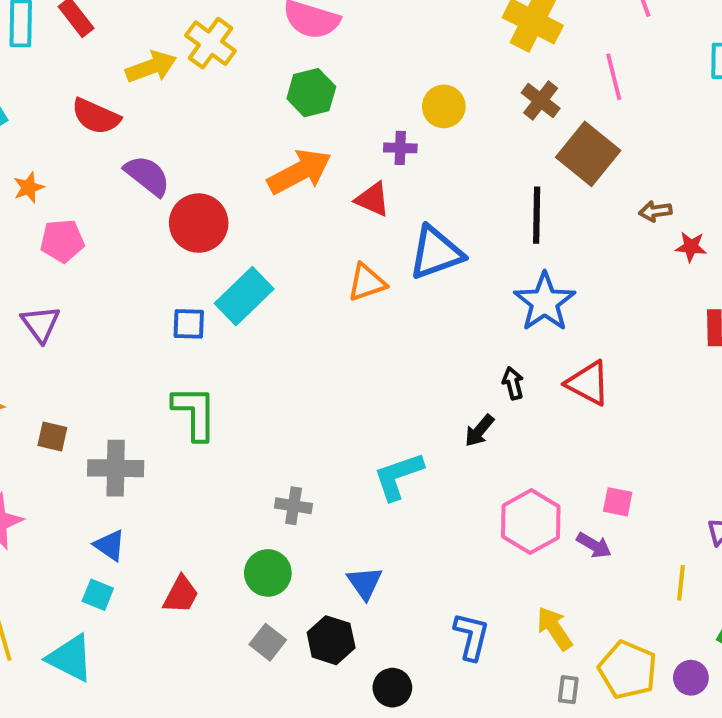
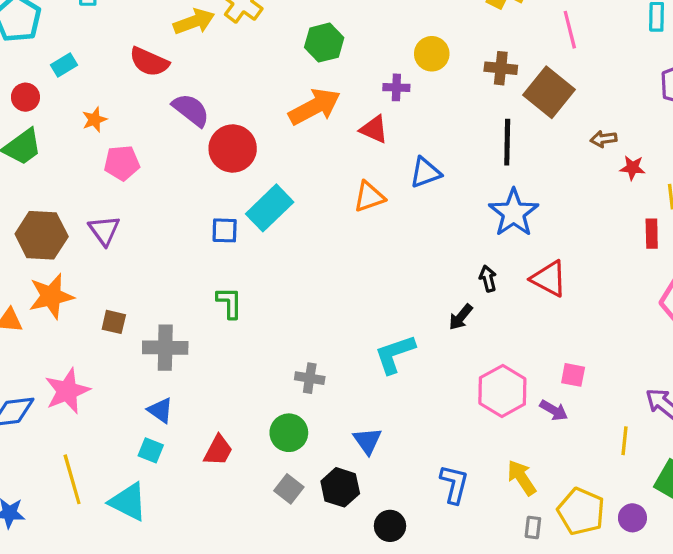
brown cross: (541, 100) -> (501, 68), moved, turned -32
blue triangle: (436, 253) -> (425, 173), size x0.7
green L-shape: (195, 413) -> (229, 303), size x0.7

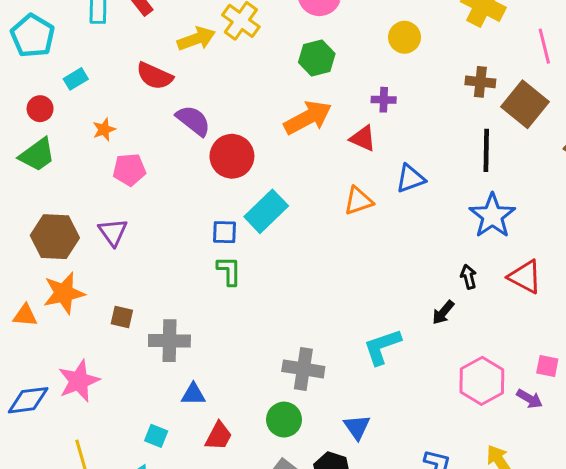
yellow circle: (432, 54) -> (405, 37), moved
green L-shape: (229, 303) -> (229, 271), moved
gray cross: (310, 378) -> (303, 369), size x1.5
blue triangle: (160, 410) -> (193, 394), moved, turned -35

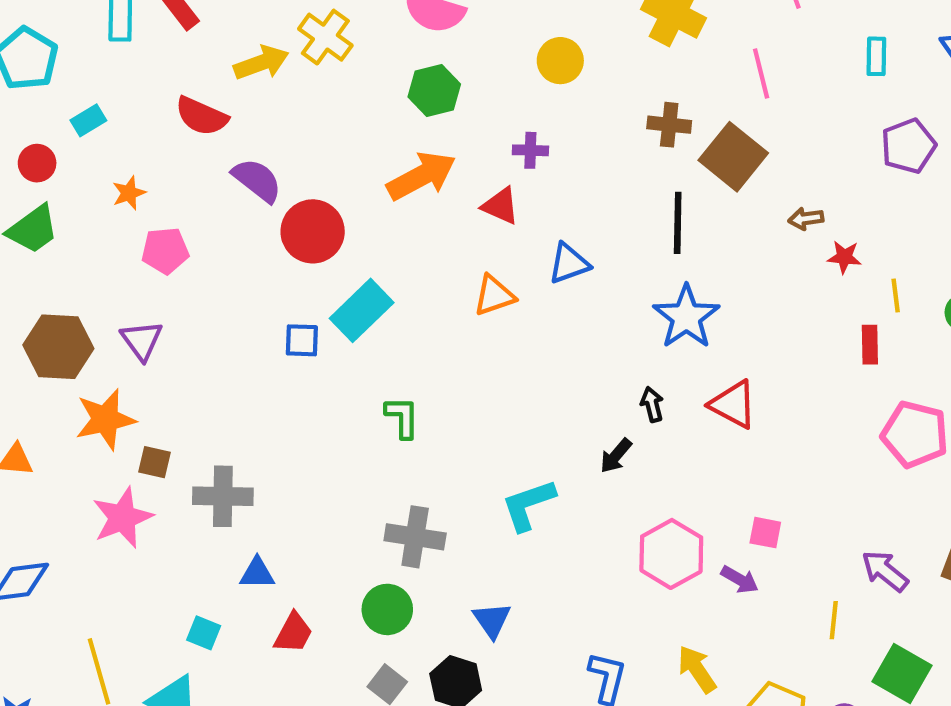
green L-shape: (229, 271) -> (402, 417), moved
orange star: (64, 293) -> (105, 419), moved
pink star: (79, 381) -> (122, 518), moved

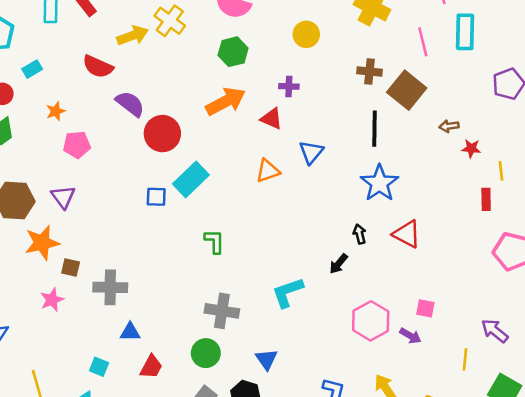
cyan rectangle: (876, 56) -> (465, 32), moved, size x1.6
blue triangle: (569, 263) -> (311, 152), turned -30
pink star: (122, 518) -> (52, 300), size x0.7

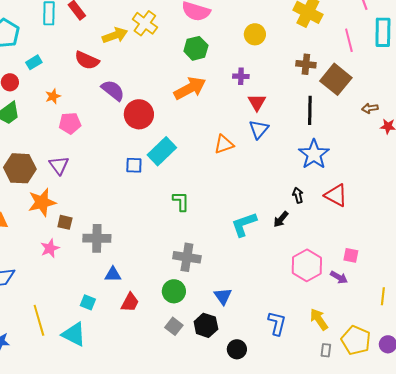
red triangle: (272, 119) -> (257, 102), moved, turned 36
cyan L-shape: (288, 292) -> (244, 224), moved

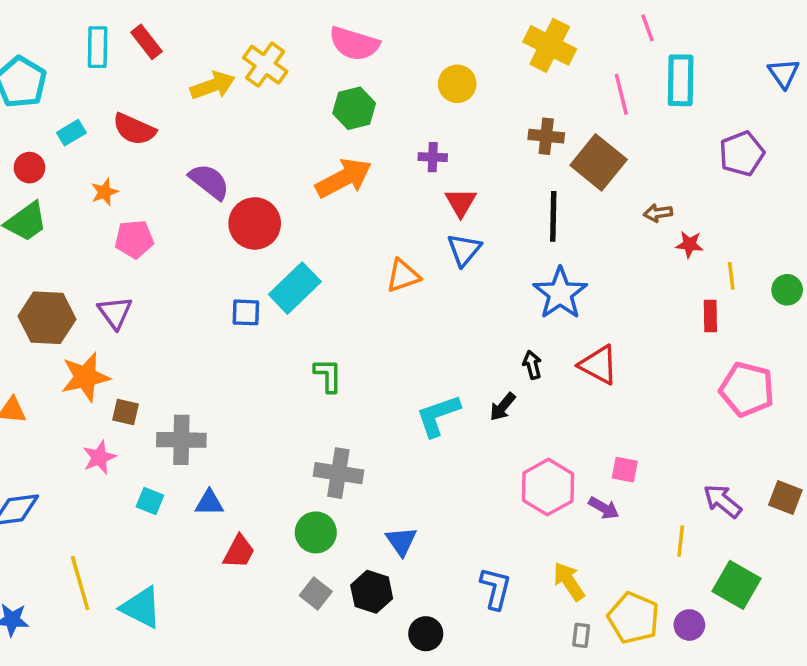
red semicircle: (87, 60) -> (134, 129), moved
cyan square: (88, 302) -> (150, 501), moved

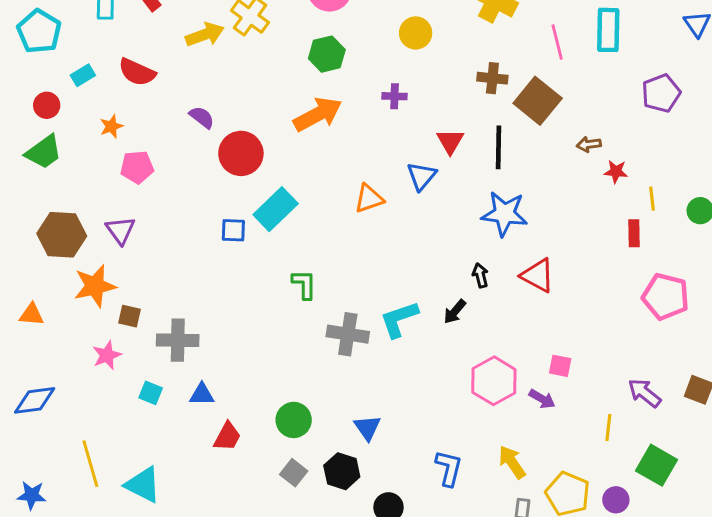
purple semicircle: (209, 182) -> (202, 117), size x0.7
red triangle: (461, 203) -> (450, 141), moved
blue star: (560, 293) -> (504, 214), turned -30
gray cross: (338, 473) -> (348, 334), moved

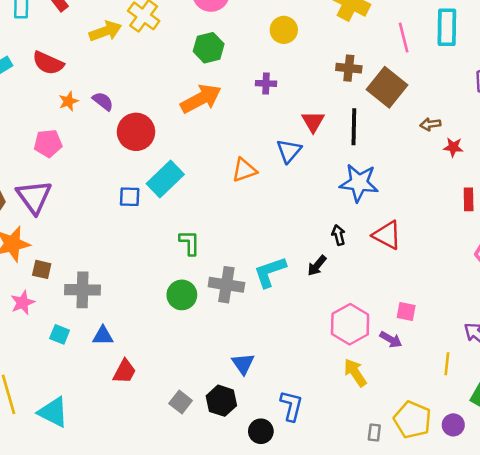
orange star: (111, 126) -> (68, 101), moved
purple triangle: (120, 230) -> (34, 197), size x1.4
green circle: (294, 420) -> (182, 295), moved
yellow arrow: (512, 462) -> (355, 373), moved
blue L-shape: (449, 468) -> (291, 406), moved

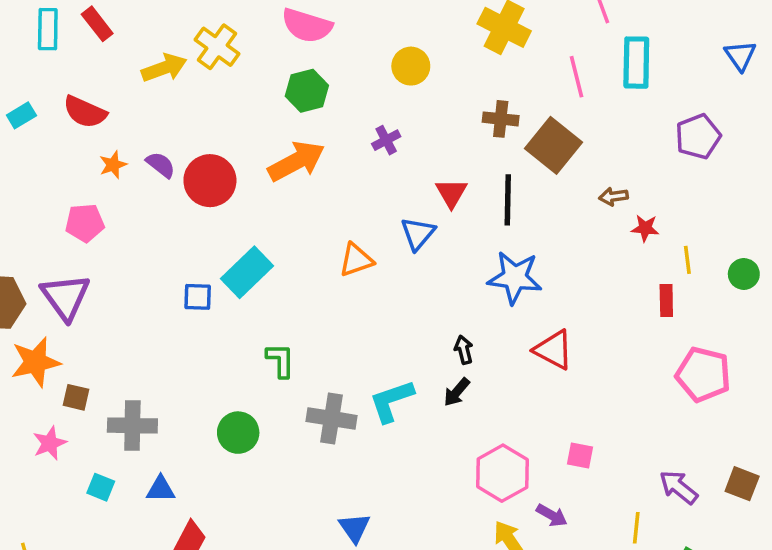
purple cross: (266, 83) -> (386, 140), turned -30
red circle: (136, 132) -> (210, 181), moved
black arrow: (339, 235) -> (464, 350), moved
green circle: (182, 295) -> (238, 433), moved
purple arrow: (391, 340) -> (552, 515), moved

